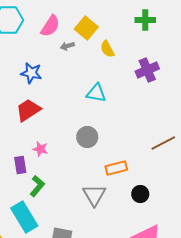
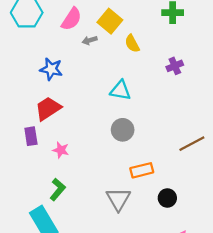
purple cross: (147, 70) -> (175, 66), size x0.7
gray circle: (87, 137) -> (123, 130), moved
purple rectangle: (20, 165) -> (31, 136), moved

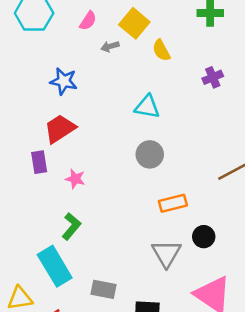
pink semicircle: (71, 19) -> (88, 21), size x0.7
gray triangle: (118, 199) -> (166, 253), moved

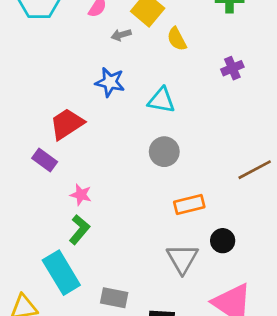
blue star: (64, 81) -> (110, 82), moved
purple rectangle: (39, 162) -> (45, 160), turned -45
pink star: (75, 179) -> (81, 195), moved

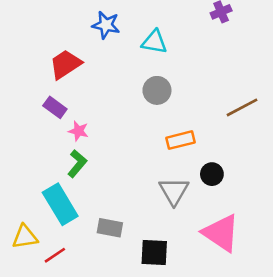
purple rectangle: (45, 160) -> (55, 107), moved

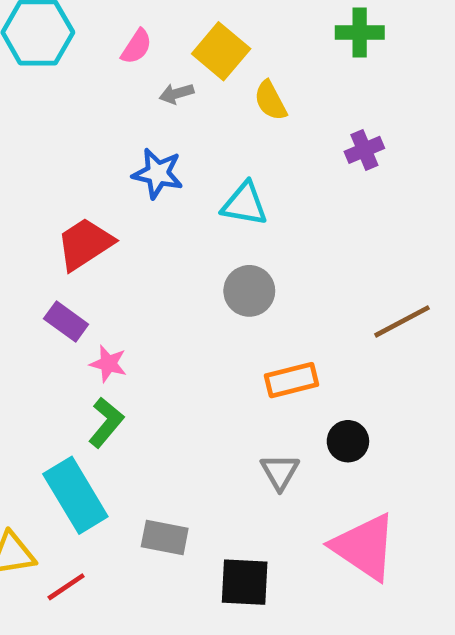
gray triangle: (174, 191) -> (280, 472), size x0.7

